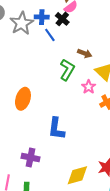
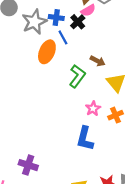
pink star: (89, 87) -> (93, 109), moved
orange ellipse: (23, 99) -> (47, 52), moved
blue L-shape: (56, 129) -> (85, 139), moved

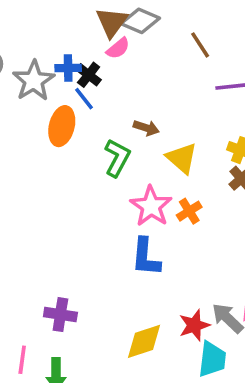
black cross: (78, 22) -> (89, 75), moved
pink star: (93, 109) -> (151, 206), size x1.6

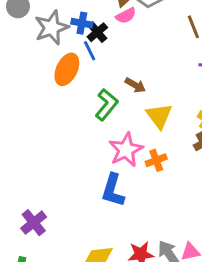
purple cross: (60, 315) -> (34, 223), turned 30

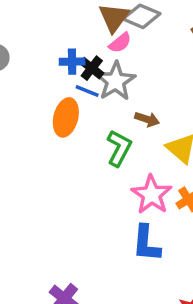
gray star: (52, 28) -> (115, 81), moved
blue line: (90, 51) -> (87, 91), turned -30

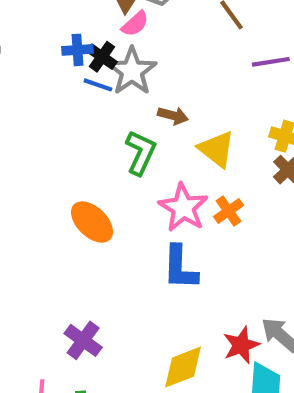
orange ellipse: (66, 117) -> (92, 222), moved, turned -57

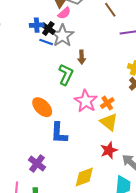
brown arrow: (173, 116) -> (82, 57), turned 72
yellow triangle: (217, 149) -> (109, 122), moved
blue L-shape: (180, 268) -> (59, 133), moved
red star: (241, 345) -> (109, 150), moved

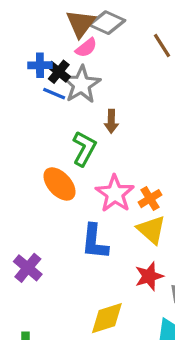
orange ellipse: (42, 107) -> (59, 184), moved
blue L-shape: (59, 133) -> (95, 242), moved
purple cross: (37, 163) -> (28, 268), moved

